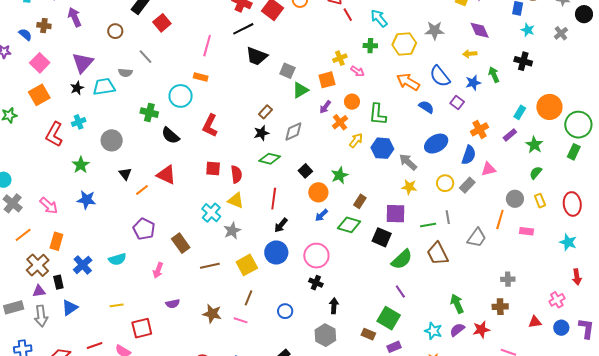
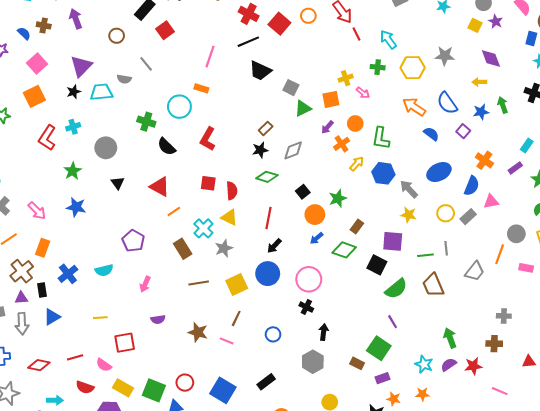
orange cross: (480, 129) -> (484, 160), turned -30
orange line: (142, 190) -> (174, 212), moved
brown rectangle: (181, 243) -> (183, 249), moved

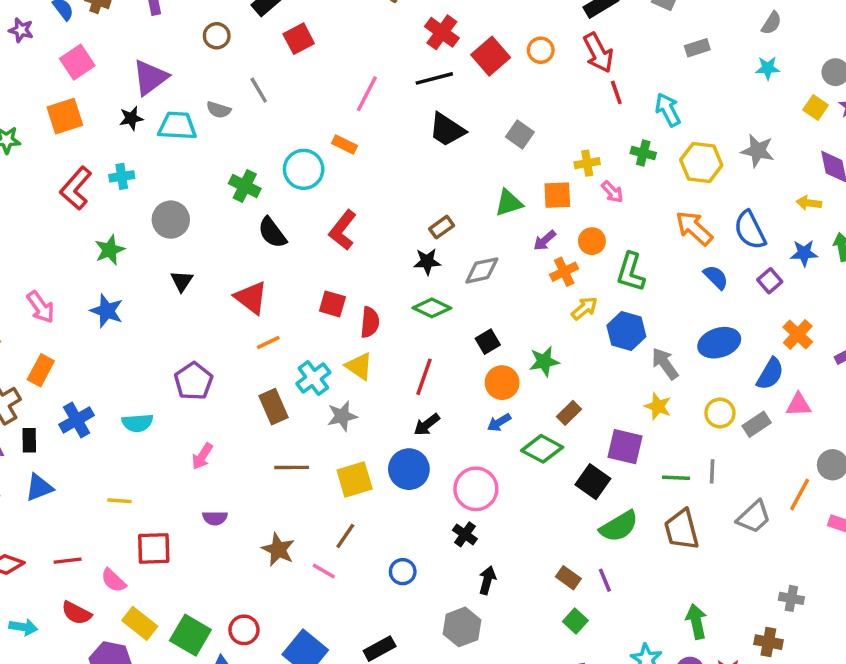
gray square: (291, 88) -> (520, 135), moved
green square: (379, 348) -> (575, 621), size x0.6
brown rectangle: (357, 363) -> (568, 578), moved

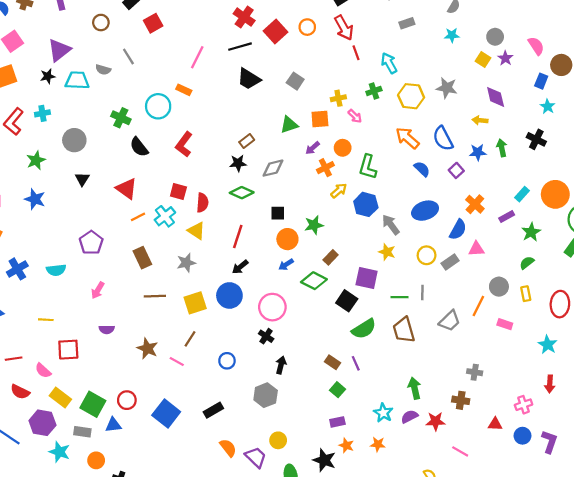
green cross: (643, 153) -> (374, 91), turned -32
black square: (488, 342) -> (278, 213), turned 32
cyan cross: (313, 378) -> (165, 216), moved

